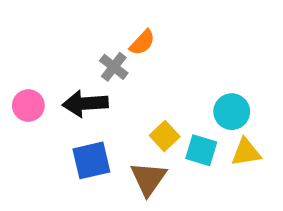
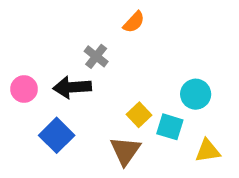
orange semicircle: (142, 42) -> (134, 22), moved
yellow triangle: (246, 152) -> (208, 151), moved
blue square: (91, 160) -> (57, 135), moved, turned -32

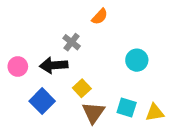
cyan circle: (196, 94) -> (137, 60), moved
yellow square: (139, 115) -> (82, 88), moved
cyan square: (170, 127) -> (127, 107), moved

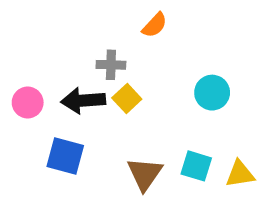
gray cross: (72, 42) -> (111, 65), turned -36
yellow square: (82, 88) -> (127, 99), moved
blue square: (42, 101) -> (65, 156), turned -30

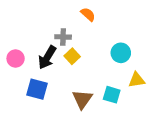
orange semicircle: (155, 25) -> (88, 14), turned -91
black arrow: (83, 101) -> (47, 57), turned -55
yellow triangle: (240, 174) -> (137, 80), moved

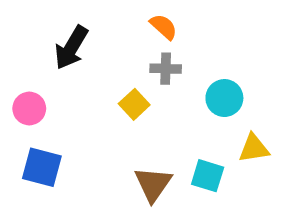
gray cross: (63, 37) -> (166, 69), moved
black arrow: (47, 57) -> (71, 48), moved
blue square: (37, 89) -> (42, 167), moved

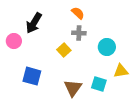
pink circle: (29, 108) -> (14, 41), moved
blue square: (42, 167) -> (32, 76), moved

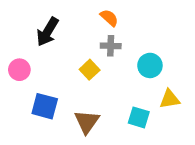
pink circle: (14, 41) -> (19, 70), moved
brown triangle: (73, 88) -> (87, 122), moved

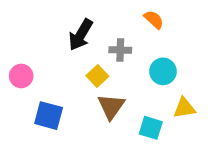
orange semicircle: (109, 18) -> (154, 20), moved
black arrow: (47, 32) -> (81, 35), moved
brown triangle: (87, 122) -> (111, 106), moved

